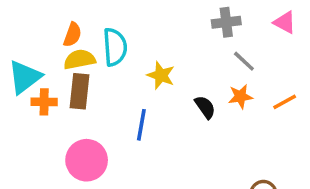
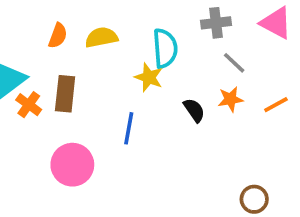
pink triangle: (285, 22) -> (276, 23), size x1.4
cyan semicircle: (115, 47) -> (165, 48), moved
yellow semicircle: (80, 59) -> (101, 37), moved
orange cross: (44, 102) -> (29, 105), turned 35

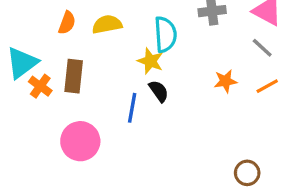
gray line: (234, 63) -> (262, 48), moved
black semicircle: (194, 110) -> (159, 91), moved

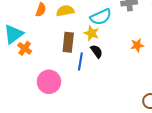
cyan semicircle: (165, 34) -> (101, 17), turned 70
brown rectangle: (74, 76) -> (68, 42), moved

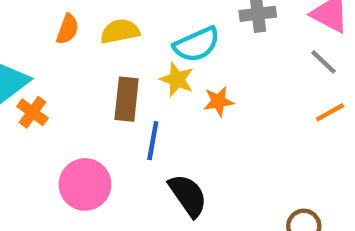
orange star: (137, 45) -> (218, 101), moved
black semicircle: (97, 51) -> (188, 195), moved, size x1.5

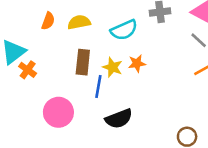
yellow star: (177, 79) -> (112, 67), moved
black semicircle: (188, 195) -> (119, 119), turned 104

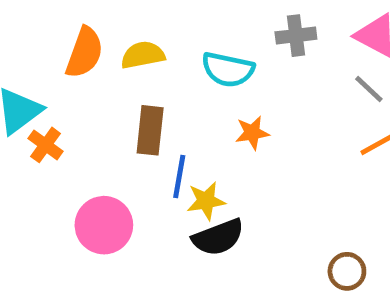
orange semicircle: (48, 21) -> (84, 53), size x1.5
cyan semicircle: (124, 30) -> (228, 70), turned 36
yellow star: (112, 67) -> (206, 201), moved, turned -30

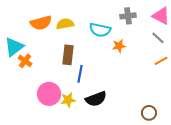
orange semicircle: (84, 53) -> (41, 23), turned 55
orange star: (252, 133) -> (119, 46), moved
yellow star: (206, 201) -> (68, 100), moved

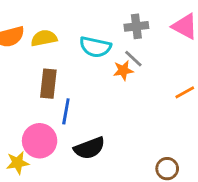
gray line: (158, 38) -> (133, 59), moved
pink circle: (49, 94) -> (40, 141), moved
yellow star: (68, 100) -> (18, 163), moved

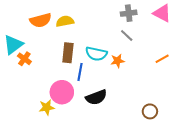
cyan semicircle: (95, 47) -> (96, 54), moved
orange star: (123, 70) -> (118, 61), moved

